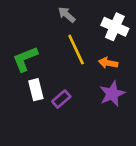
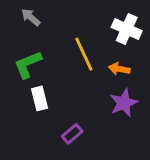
gray arrow: (67, 15) -> (31, 17), moved
purple rectangle: (61, 99) -> (72, 134), moved

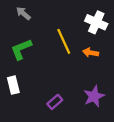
white rectangle: (40, 98) -> (13, 85), moved
purple star: (124, 103) -> (94, 96), moved

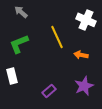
orange arrow: (91, 53) -> (81, 55), moved

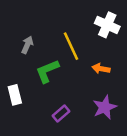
gray arrow: (21, 12) -> (27, 45), moved, turned 72
green L-shape: (19, 44) -> (47, 71), moved

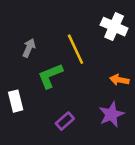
orange arrow: (101, 69) -> (119, 80), moved

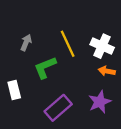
white cross: (114, 27) -> (102, 46), moved
purple rectangle: (65, 121) -> (58, 108), size x1.6

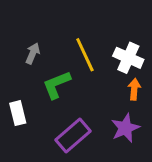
orange arrow: (107, 71) -> (134, 89), turned 84

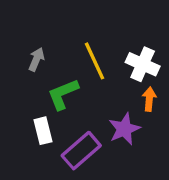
white rectangle: (18, 113) -> (43, 131), moved
purple star: (125, 128) -> (124, 129), moved

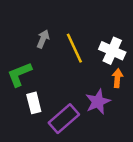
gray arrow: (36, 59) -> (43, 39), moved
green L-shape: (63, 94) -> (19, 74), moved

